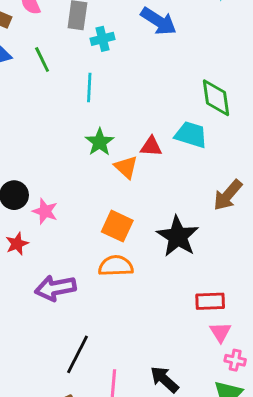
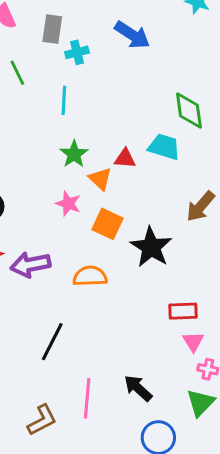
pink star: (45, 211) -> (68, 204), moved
orange square: (117, 226) -> (107, 224), moved
purple arrow: (55, 288) -> (30, 265), moved
black line: (77, 354) -> (52, 342), moved

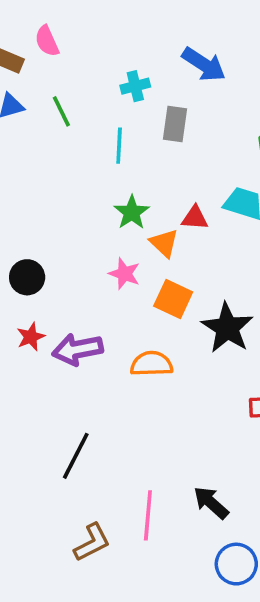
gray rectangle: (52, 29) -> (175, 124), moved
black line: (52, 342) -> (76, 456), moved

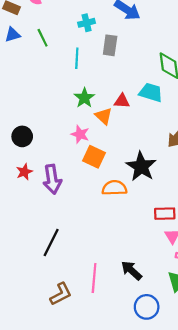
orange square: (173, 299) -> (94, 157), moved
purple arrow: (78, 349) -> (52, 179), turned -88
orange semicircle: (152, 364) -> (114, 188), moved

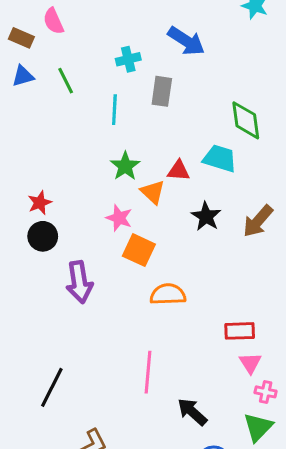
black circle: (22, 136) -> (43, 236), moved
black star: (141, 166) -> (206, 216), moved, size x0.7
red star: (24, 172) -> (40, 203), moved
black line: (51, 243) -> (52, 387), moved
pink line: (94, 278) -> (148, 372), moved

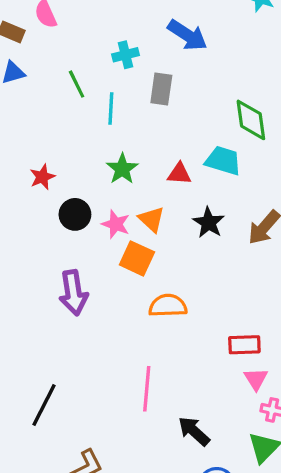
green line: (66, 81) -> (77, 84), moved
orange triangle: (153, 192) -> (152, 219), moved
red star: (40, 203) -> (42, 177), moved
black circle: (43, 236) -> (75, 214), moved

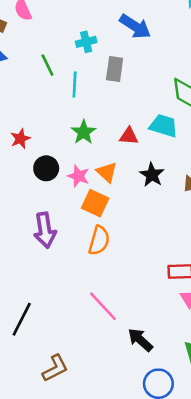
orange semicircle: (168, 306) -> (99, 241), moved, turned 108
pink line: (147, 389) -> (103, 306), turned -48

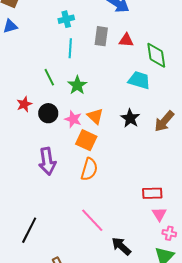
cyan cross: (86, 42) -> (66, 19), moved
green line: (47, 65) -> (49, 77), moved
red triangle: (129, 136) -> (126, 40), moved
red star: (20, 139) -> (24, 104), moved

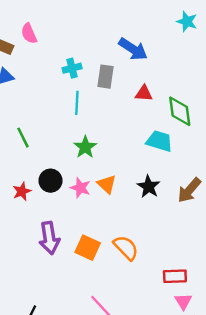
gray rectangle: (101, 36) -> (106, 77), moved
green line: (49, 77) -> (23, 138), moved
red star: (24, 104) -> (22, 191), moved
orange square: (86, 140) -> (88, 248), moved
orange semicircle: (89, 169) -> (126, 248), moved, turned -60

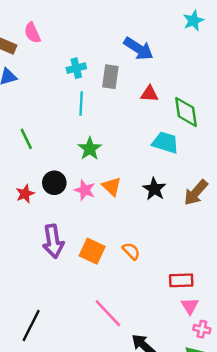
cyan star: (187, 22) -> (193, 21), turned 30
orange semicircle: (126, 248) -> (131, 251), size x0.7

